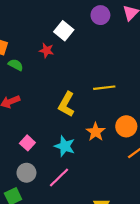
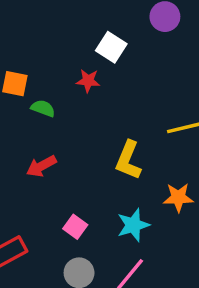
orange star: (96, 132) -> (178, 197), turned -30
cyan star: (65, 146) -> (133, 225), turned -30

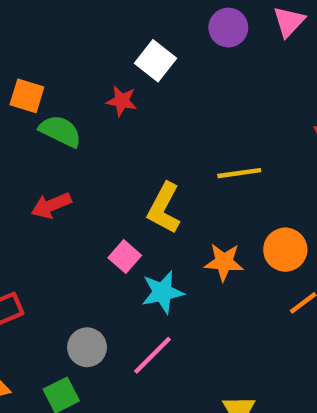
green semicircle: (43, 108) -> (60, 131), size x1.4
pink square: (75, 227) -> (125, 257), moved

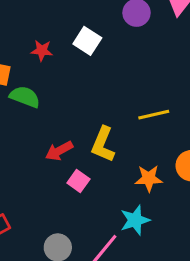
red star: (122, 101) -> (42, 50), moved
red arrow: (51, 205) -> (59, 151), moved
cyan star: (163, 292) -> (135, 220), moved

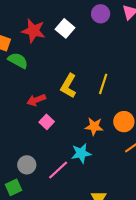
red star: (42, 50) -> (33, 31), size x1.6
yellow line: (154, 115) -> (103, 84), turned -66
yellow L-shape: (103, 144) -> (69, 86), moved

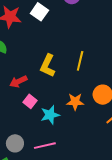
cyan star: (81, 153) -> (50, 115), moved
pink line: (58, 170) -> (45, 146), turned 35

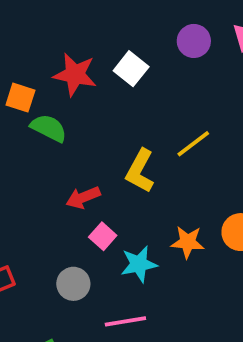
yellow line: (80, 61) -> (193, 144), moved, turned 36
gray circle: (15, 143) -> (73, 284), moved

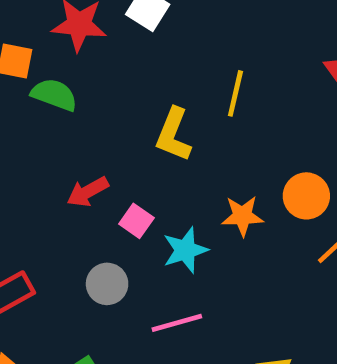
yellow line: (193, 144) -> (235, 93), turned -33
red arrow: (83, 197) -> (88, 192), moved

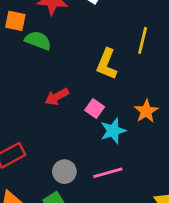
orange star: (242, 216) -> (146, 111), turned -30
pink square: (136, 221) -> (95, 109), moved
gray circle: (107, 284) -> (64, 172), moved

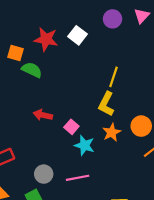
yellow L-shape: (107, 64) -> (106, 104), moved
red arrow: (57, 97) -> (43, 115), turned 36
cyan star: (113, 131) -> (84, 145), turned 30

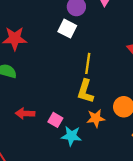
white square: (77, 35) -> (67, 29), moved
orange star: (112, 132) -> (96, 118), turned 30

